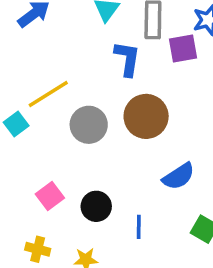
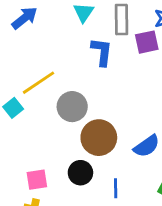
brown circle: (146, 116) -> (99, 138), moved
pink square: (50, 196) -> (37, 180), moved, turned 30

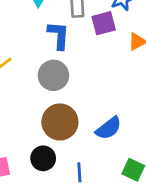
gray circle: (72, 107) -> (53, 75), moved

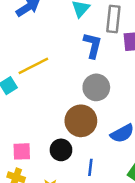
gray circle: (53, 75) -> (96, 87), moved

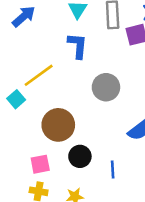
blue L-shape: (93, 45) -> (78, 46), moved
brown circle: (81, 121) -> (58, 125), moved

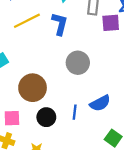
yellow line: (39, 75) -> (27, 21), moved
blue line: (113, 169) -> (75, 112), moved

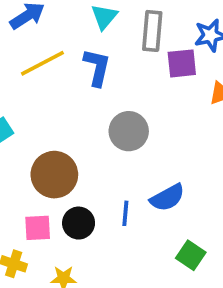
pink square: (12, 118) -> (38, 228), moved

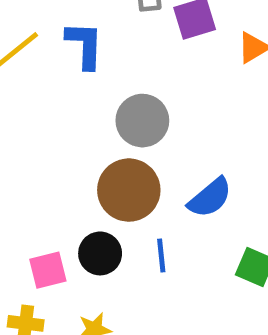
brown circle: (54, 175) -> (129, 190), moved
blue line: (125, 213) -> (161, 256), moved

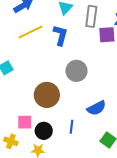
brown circle: (129, 190) -> (47, 95), moved
black circle: (100, 253) -> (44, 131), moved

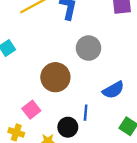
pink square: (25, 122) -> (31, 110), turned -35
black circle: (44, 131) -> (68, 127), moved

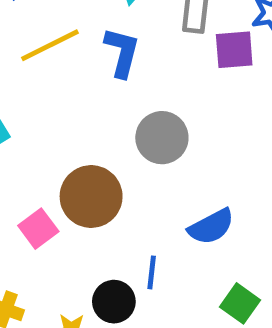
pink square: (31, 110) -> (38, 229), moved

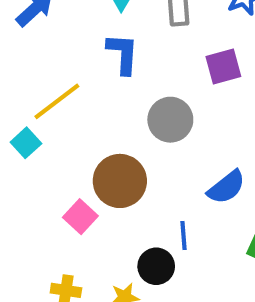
yellow line: (50, 45) -> (57, 101), moved
purple square: (234, 50) -> (223, 67), moved

